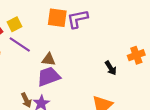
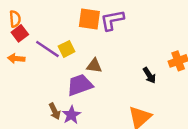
yellow square: (14, 24) -> (67, 49), moved
brown triangle: (49, 59) -> (94, 66), moved

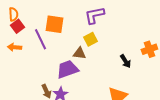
orange square: (89, 19) -> (54, 24), moved
purple line: (47, 49) -> (40, 39), turned 30
yellow square: (67, 49) -> (90, 39), moved

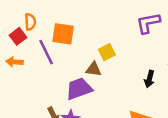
orange semicircle: (13, 14) -> (30, 22), moved
purple L-shape: (94, 15) -> (148, 23), moved
black arrow: (125, 61) -> (149, 79), turned 48

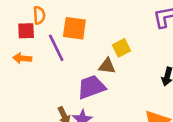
red square: (18, 36) -> (26, 31), turned 35

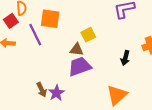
red square: (26, 31) -> (11, 21), turned -32
purple trapezoid: (91, 87) -> (80, 66), moved

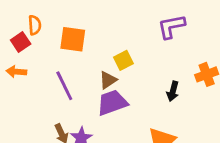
purple line: (35, 35) -> (64, 86), moved
brown triangle: (77, 49) -> (108, 80), turned -40

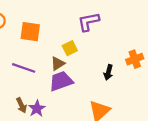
purple L-shape: (171, 27) -> (89, 22), moved
purple line: (64, 86) -> (24, 68), turned -45

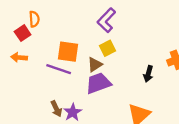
purple L-shape: (89, 22) -> (106, 20), moved, turned -35
orange square: (30, 32) -> (68, 52), moved

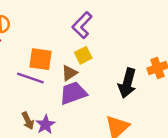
black arrow: (148, 74) -> (127, 83), size x1.6

